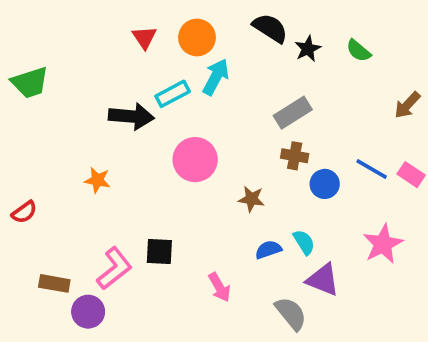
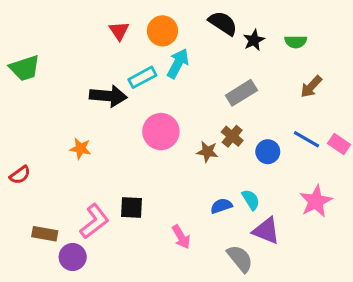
green semicircle: (358, 51) -> (296, 42), turned -40
brown arrow: (407, 105) -> (311, 87), moved
brown cross: (295, 156) -> (232, 136), moved, turned 30
brown star: (251, 199) -> (207, 152), moved

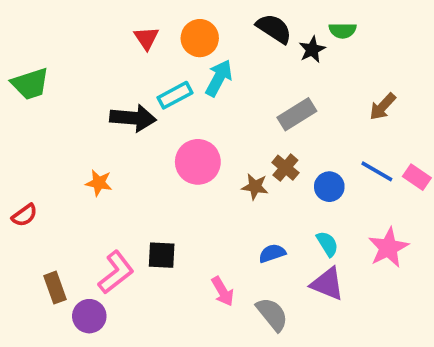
green semicircle: (296, 42) -> (343, 30), moved
cyan semicircle: (251, 200) -> (327, 244), moved
brown rectangle: (45, 234) -> (55, 288), turned 60
gray semicircle: (240, 259) -> (272, 314), moved

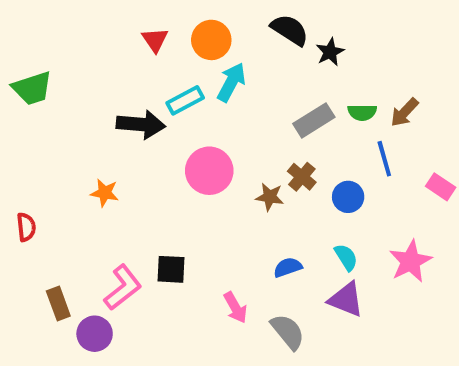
green semicircle: (343, 30) -> (362, 112), moved
blue line: (377, 171) -> (384, 159), moved, turned 44
red semicircle: (25, 215) -> (26, 227), turned -60

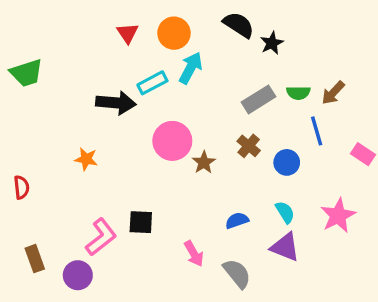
brown star: (270, 197) -> (204, 162), moved, turned 30
brown rectangle: (58, 304) -> (35, 259), moved

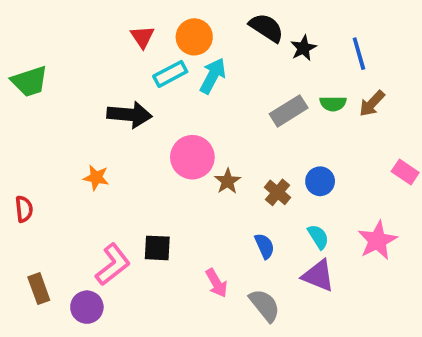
cyan rectangle: (152, 83) -> (170, 74), moved
blue line: (317, 131) -> (359, 54), moved
brown cross: (249, 146) -> (278, 192), moved
blue semicircle: (237, 220) -> (265, 246), turned 85

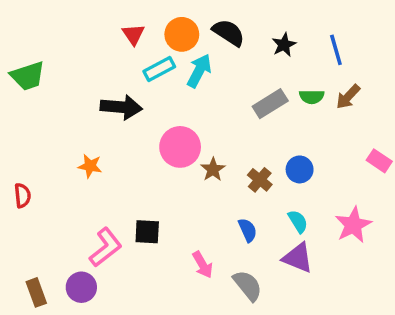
black semicircle: (266, 28) -> (229, 33), moved
brown rectangle: (39, 289) -> (36, 292), moved

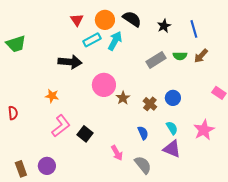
black square: (147, 232) -> (85, 134), turned 35
pink L-shape: (106, 247) -> (61, 126), moved

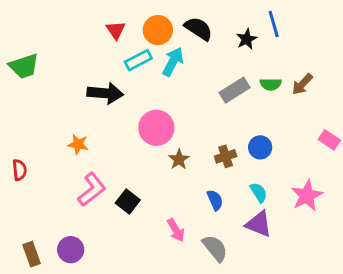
blue line: (194, 29) -> (274, 24), moved
brown star: (123, 98) -> (179, 159), moved
brown cross: (150, 104) -> (226, 156), turned 32

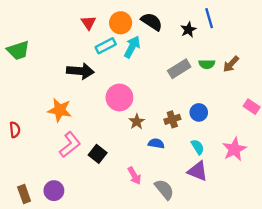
orange star: (78, 144) -> (60, 110), size x1.5
blue semicircle: (215, 200) -> (156, 143), moved, turned -56

